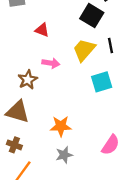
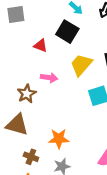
black square: (92, 16) -> (67, 32), moved
brown cross: (14, 145) -> (31, 157), moved

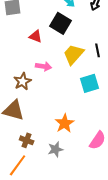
orange star: (59, 139) -> (65, 123), moved, turned -30

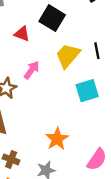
pink arrow: (44, 66) -> (32, 70), turned -63

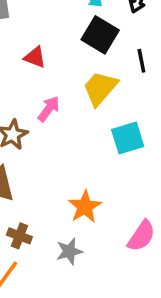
black square: (52, 18) -> (100, 35), moved
black line: (97, 51) -> (141, 61), moved

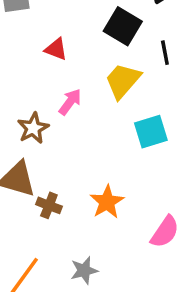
brown cross: (19, 236) -> (49, 205), moved
gray star: (69, 251) -> (84, 270), moved

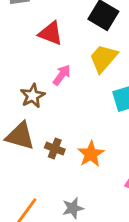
red triangle: (56, 49) -> (51, 33), size x1.4
brown cross: (49, 205) -> (55, 148), moved

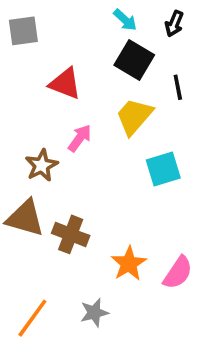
brown cross: (55, 148) -> (71, 234), size x1.4
orange star: (91, 154) -> (129, 264), moved

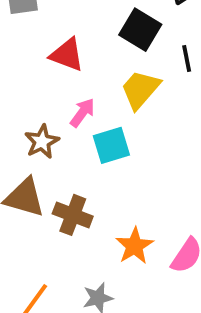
cyan square: (163, 169) -> (111, 145), moved

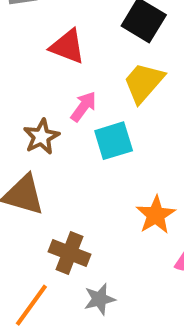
brown cross: (73, 215) -> (69, 253), moved
orange star: (134, 246) -> (156, 215), moved

